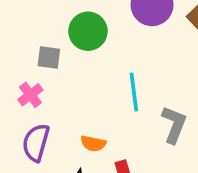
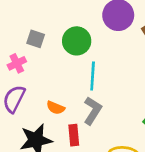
green circle: (88, 31) -> (77, 41), moved
gray L-shape: (174, 125) -> (93, 111), moved

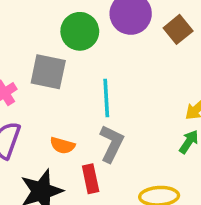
gray square: (36, 39) -> (48, 72), moved, size x1.5
green circle: (77, 41) -> (80, 31), moved

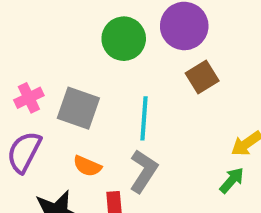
brown square: (178, 29) -> (202, 77), moved
gray square: (48, 72) -> (78, 108), moved

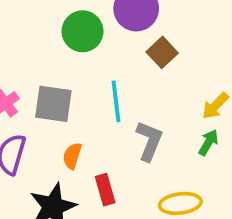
orange semicircle: (87, 166) -> (72, 156), turned 96
gray L-shape: (144, 171) -> (149, 141), moved

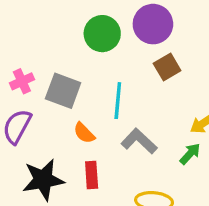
gray L-shape: (149, 141) -> (139, 141), turned -81
orange semicircle: (72, 156) -> (84, 133), moved, turned -75

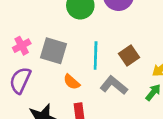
brown square: (167, 67) -> (129, 56), moved

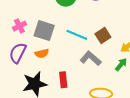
cyan line: (96, 55) -> (77, 35), turned -70
orange semicircle: (72, 82) -> (42, 53), moved, turned -56

